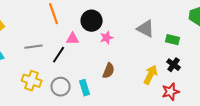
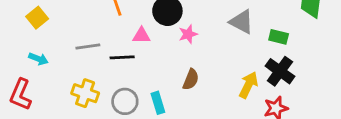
black line: (59, 55) -> (122, 57), turned 54
black cross: (174, 65) -> (280, 71), size x1.5

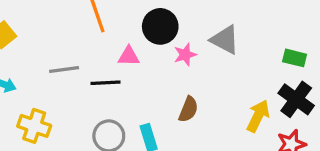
gray triangle: (242, 22) -> (225, 40), moved
yellow cross: (85, 93) -> (34, 126), moved

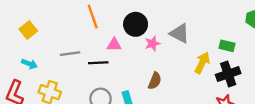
black cross: (296, 99) -> (228, 74), turned 35
yellow arrow: (258, 116) -> (202, 63), moved

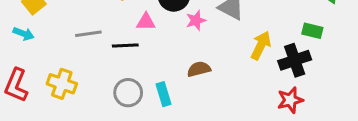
green rectangle: (227, 46) -> (312, 31), moved
cyan arrow: (29, 64) -> (24, 34), moved
brown semicircle: (155, 81) -> (199, 69), turned -126

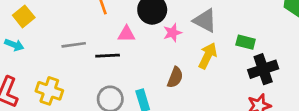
green rectangle: (312, 31) -> (246, 42), moved
yellow arrow: (261, 45) -> (208, 56), moved
brown semicircle: (199, 69) -> (175, 77), turned 125

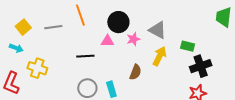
pink triangle: (126, 34) -> (107, 41), moved
gray line: (74, 45) -> (53, 27), moved
yellow cross: (49, 91) -> (37, 68), moved

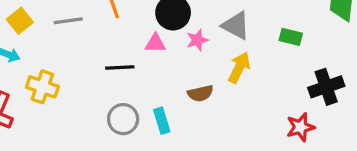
green rectangle: (188, 46) -> (291, 37), moved
black cross: (201, 66) -> (326, 87), moved
brown semicircle: (135, 72) -> (200, 93), turned 56

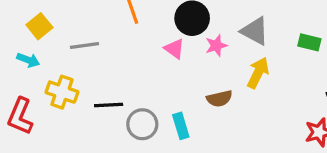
gray line: (68, 21) -> (84, 46), moved
pink triangle: (155, 43) -> (174, 49), turned 35
black line: (120, 68) -> (109, 105), moved

